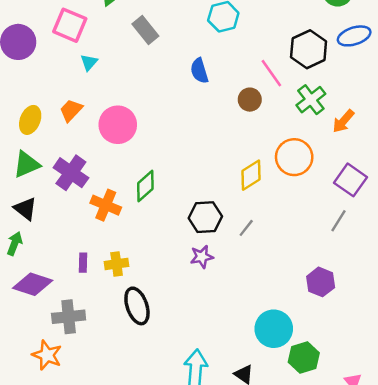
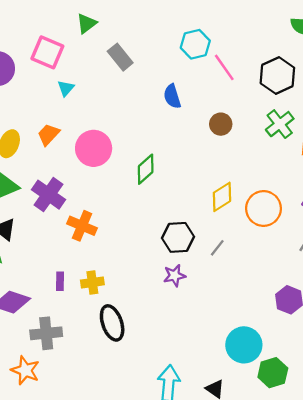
pink line: (271, 73) -> (224, 67), moved
orange circle: (294, 157) -> (264, 208), moved
green diamond: (145, 186) -> (146, 169), moved

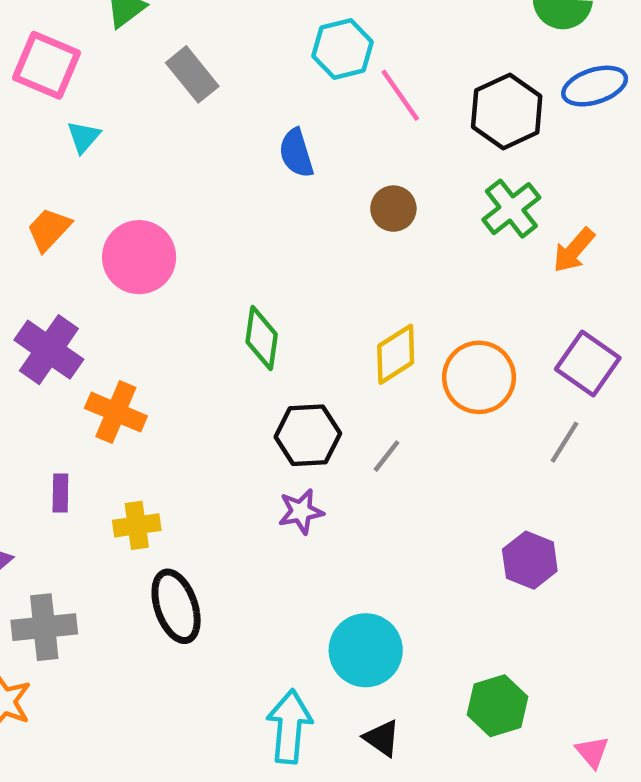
green diamond: (146, 169) -> (262, 338), moved, turned -40
purple rectangle: (60, 281) -> (60, 493), moved
cyan circle: (244, 345) -> (366, 650), moved

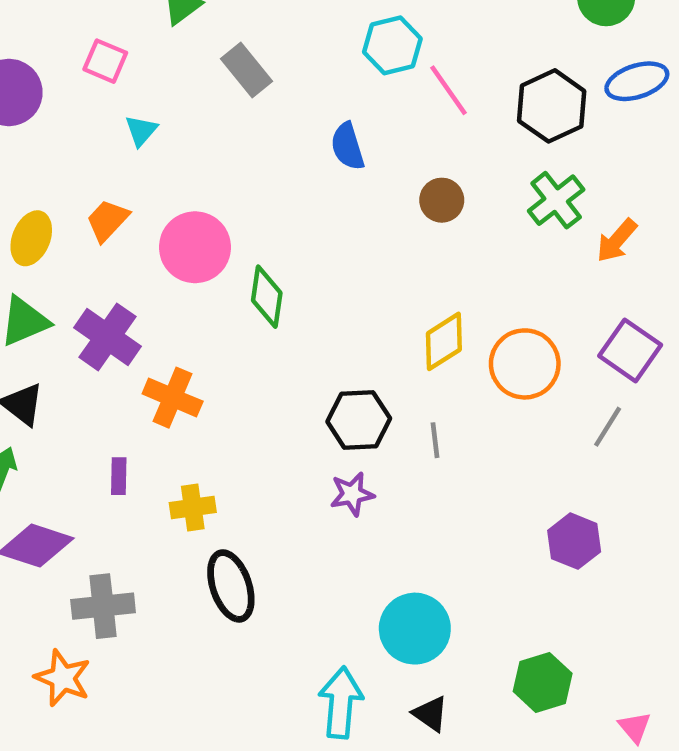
pink square: (47, 65) -> (105, 61), size x0.7
green diamond: (262, 338) -> (267, 297), moved
gray line: (386, 456) -> (435, 440), turned -45

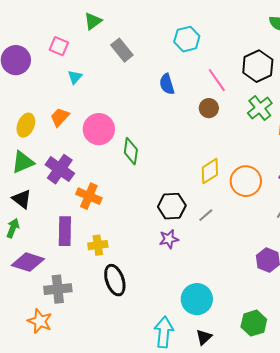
pink line: (448, 90) -> (217, 80), moved
gray line: (435, 440) -> (206, 215), turned 56
purple rectangle: (119, 476) -> (65, 231), size x1.8
black triangle: (431, 714) -> (204, 337), turned 42

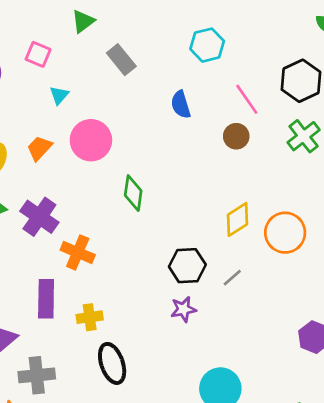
pink circle: (99, 129) -> (91, 140), moved

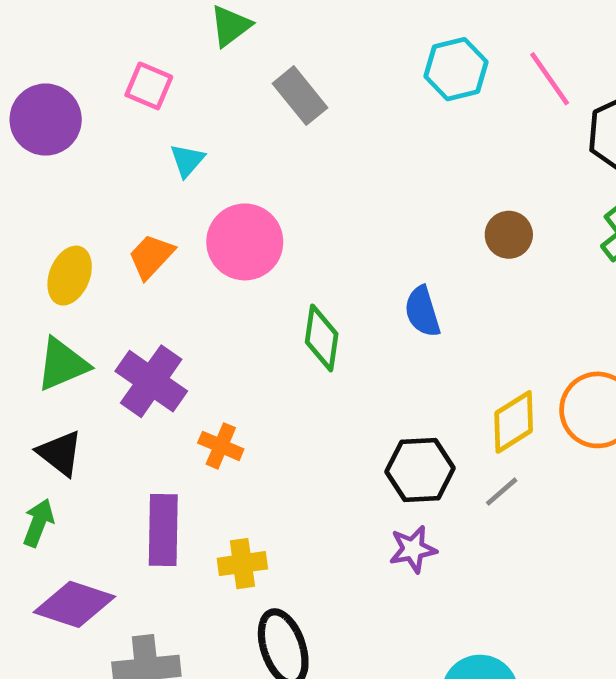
pink line: (247, 99) -> (550, 79), moved
blue semicircle: (181, 105) -> (422, 312), moved
yellow diamond: (238, 219) -> (514, 422), moved
orange cross: (78, 252) -> (221, 446), size x0.7

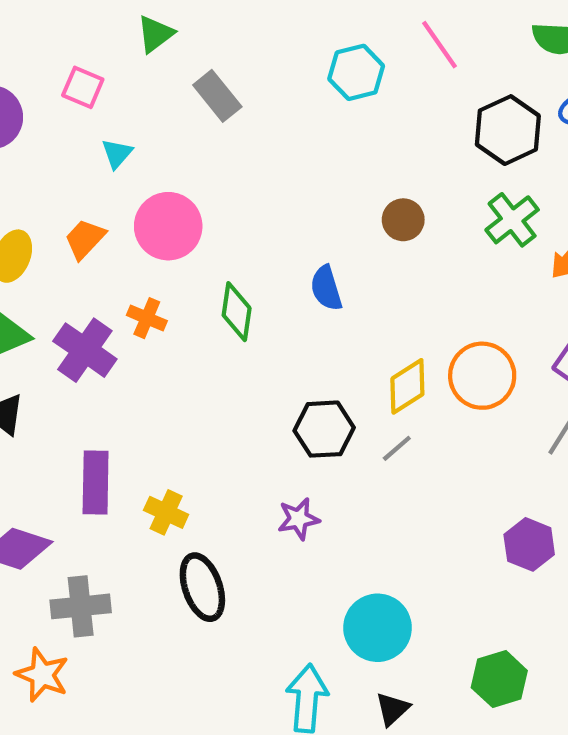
pink line: (550, 79) -> (439, 45), moved
orange cross: (221, 446) -> (147, 318), moved
purple star: (413, 549) -> (299, 519), moved
yellow cross: (242, 564) -> (166, 512), turned 33

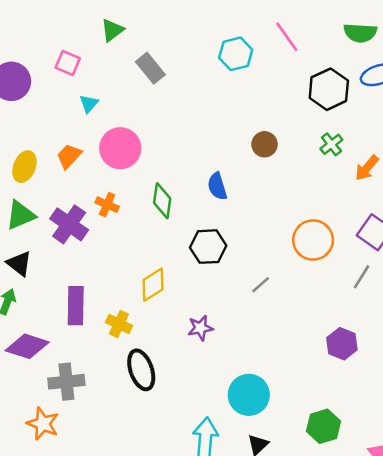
green cross: (512, 220) -> (331, 144), size x0.7
yellow diamond: (407, 386) -> (153, 285), moved
black hexagon: (324, 429) -> (208, 247), moved

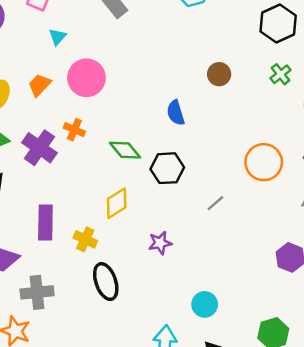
green diamond: (162, 201) -> (125, 150), moved, turned -48
cyan circle: (249, 395) -> (205, 304), size x0.7

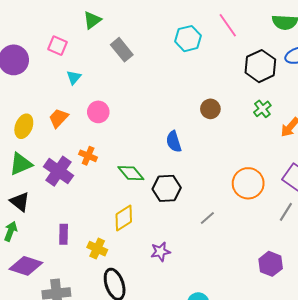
pink circle: (86, 78) -> (98, 112), size x0.7
purple rectangle: (45, 222) -> (64, 234), size x0.7

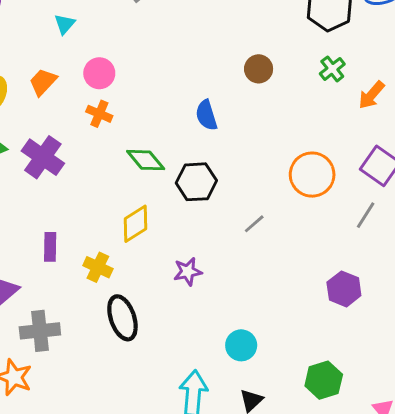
orange cross: (88, 156) -> (99, 114), moved

